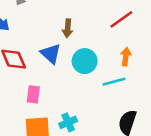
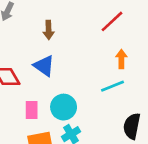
brown arrow: (68, 28) -> (49, 30), moved
cyan circle: (85, 61) -> (64, 107), moved

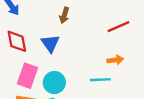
orange arrow: (121, 59) -> (115, 60), turned 63
pink rectangle: (32, 110) -> (27, 76), size x1.5

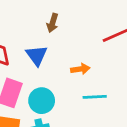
orange arrow: (115, 60) -> (80, 69), moved

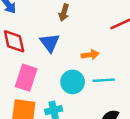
cyan circle: (42, 101) -> (73, 82), moved

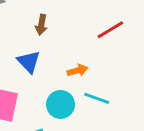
cyan line: (104, 80) -> (97, 98), turned 30

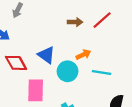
brown arrow: (41, 25) -> (75, 22), moved, turned -88
cyan circle: (61, 104) -> (68, 71), moved

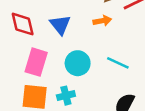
orange arrow: (83, 55) -> (102, 21), moved
cyan circle: (68, 71) -> (78, 63), moved

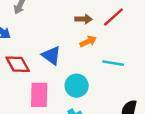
cyan line: (118, 63) -> (113, 63), moved

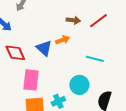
orange arrow: (88, 41) -> (63, 40), moved
cyan circle: (77, 86) -> (79, 85), moved

